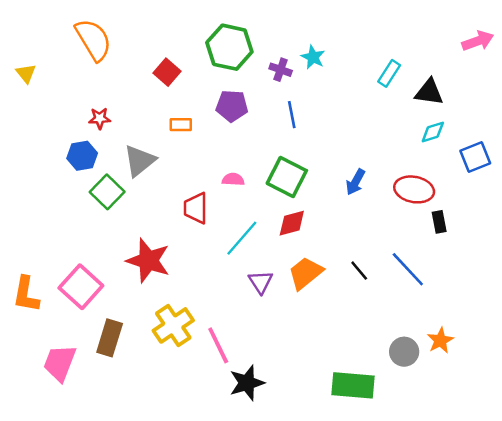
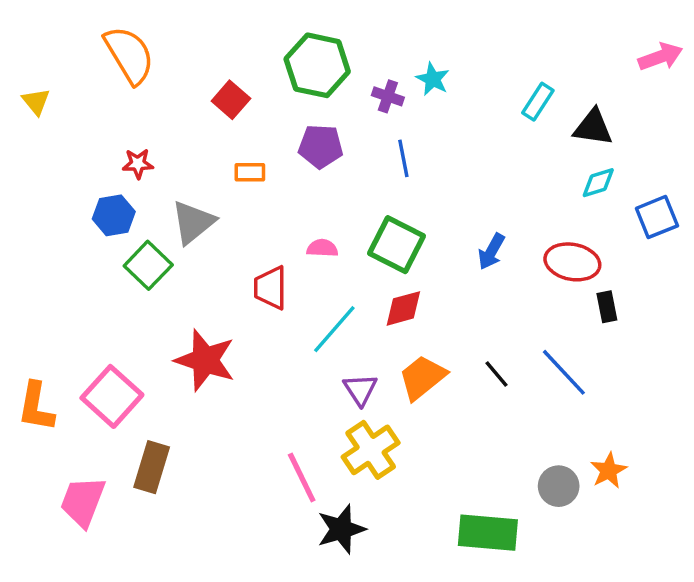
yellow cross: (173, 325) -> (371, 450), moved

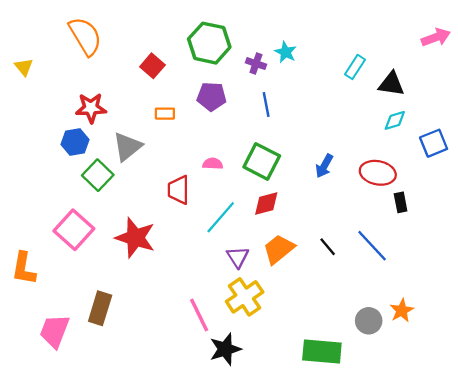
red star: (138, 164) -> (91, 108), size x1.5
pink square: (112, 396) -> (74, 230), moved

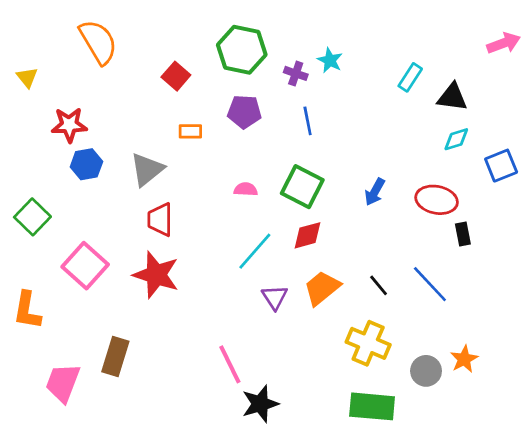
red star: (91, 108) -> (69, 125), moved
green square: (98, 175) -> (32, 217), moved
red trapezoid: (179, 190) -> (160, 220), moved
yellow cross: (245, 297) -> (368, 343), moved, turned -33

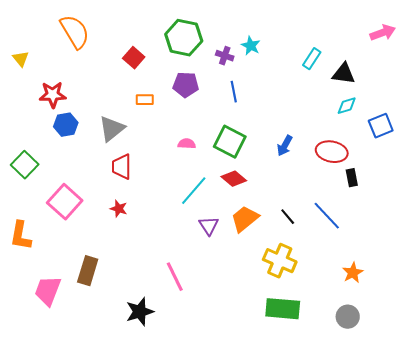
red diamond: (308, 235) -> (234, 179), turned 55
red star: (156, 275) -> (119, 209), size x0.5
gray circle: (426, 371) -> (348, 317), moved
black star: (260, 404) -> (140, 312), moved

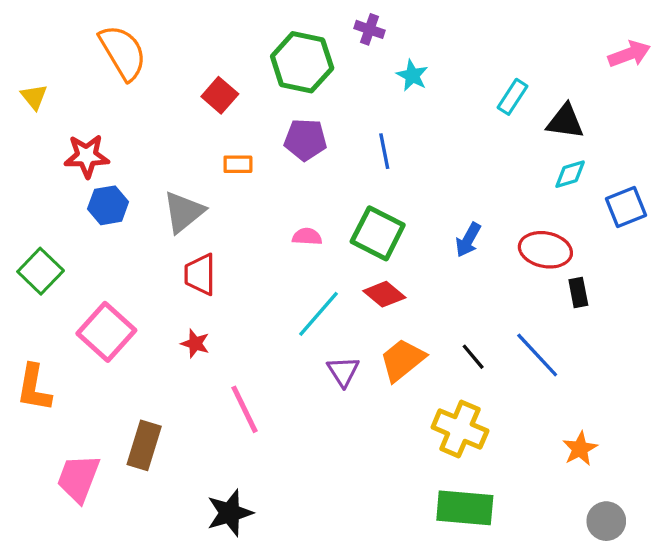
purple cross: (225, 56) -> (369, 29), moved
pink line: (175, 277) -> (244, 409), moved
gray circle: (348, 317) -> (606, 521), moved

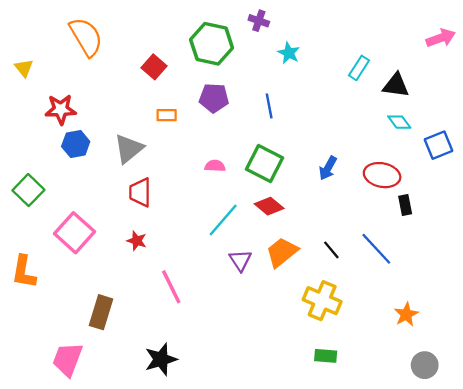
cyan diamond: (570, 174) -> (399, 122), turned 70
pink trapezoid: (78, 478) -> (68, 359), moved
green rectangle: (465, 508) -> (326, 356), size x0.6

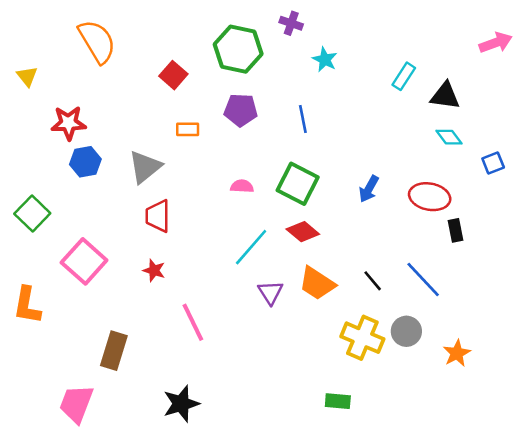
blue square: (438, 145) -> (493, 163), size x0.7
orange trapezoid: (282, 252) -> (317, 283), turned -108
green rectangle: (326, 356) -> (338, 401), moved
gray circle: (425, 365) -> (406, 331), moved

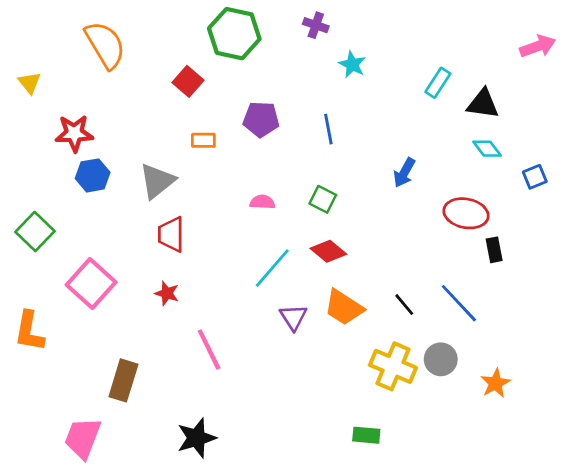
green hexagon: (238, 49) -> (234, 34), moved
green square: (298, 184) -> (323, 199), size x0.6
blue arrow: (369, 189) -> (404, 173), moved

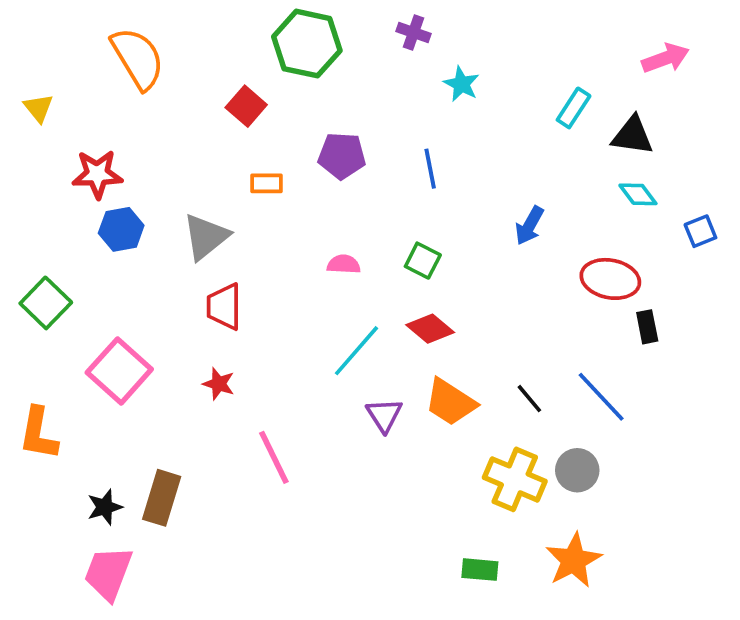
pink arrow: (538, 46) -> (666, 58), moved
orange star: (495, 383) -> (574, 560), moved, size x1.4
black star: (196, 438) -> (105, 507), moved, size x0.7

